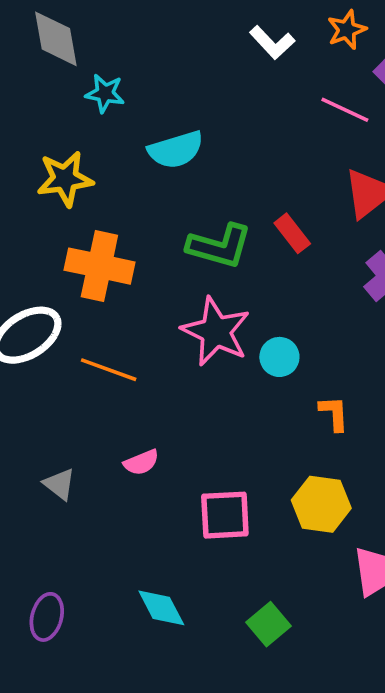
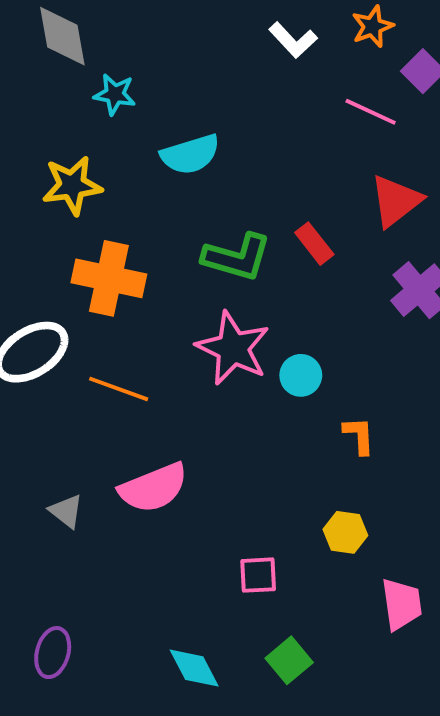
pink semicircle: (141, 462) -> (153, 488), size x1.8
yellow hexagon: (321, 504) -> (345, 532), size x0.7
pink square: (225, 515) -> (258, 575), moved, size x0.7
cyan diamond: (161, 608) -> (194, 668), moved

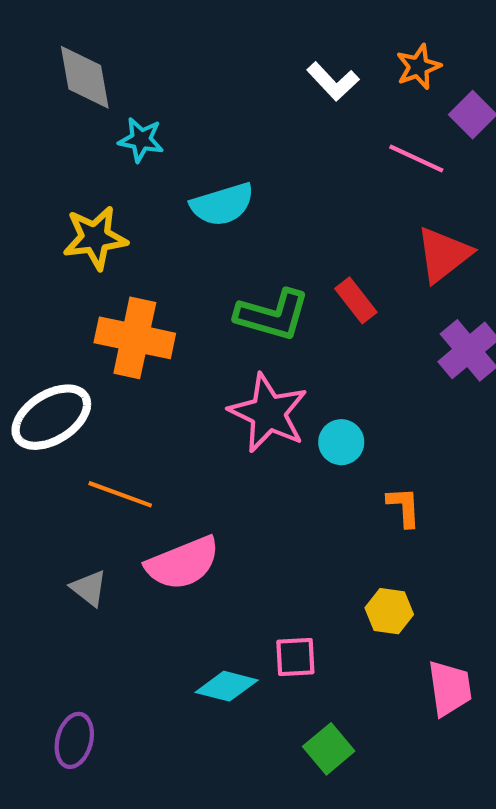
orange line: (119, 389) -> (120, 494), moved
cyan diamond: (194, 668) -> (227, 686), moved, turned -48

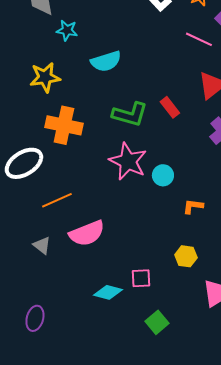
orange line: (120, 494) -> (57, 200), turned -44
orange L-shape: (404, 507) -> (193, 206), turned -80

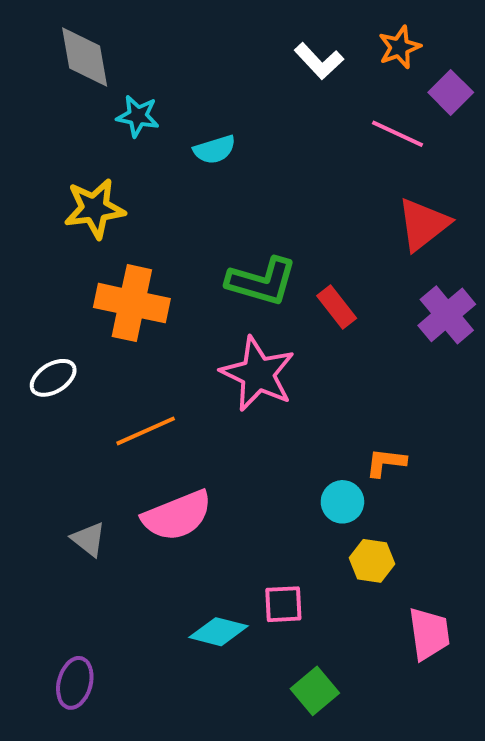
cyan semicircle: (106, 61) -> (215, 150), moved, size x0.7
red rectangle: (170, 107) -> (337, 307), moved
white ellipse: (24, 163) -> (53, 378), size x0.6
cyan circle: (163, 175) -> (342, 502), moved
orange line: (57, 200) -> (146, 431), moved

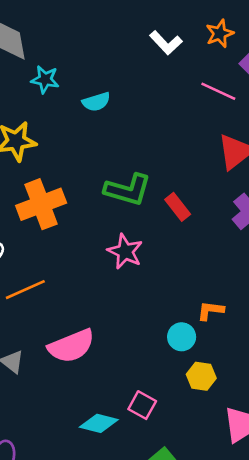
orange cross: (132, 303) -> (41, 204), turned -33
pink star: (258, 374) -> (125, 251), size x0.7
orange line: (146, 431) -> (25, 290), moved
pink square: (283, 604) -> (142, 405), turned 32

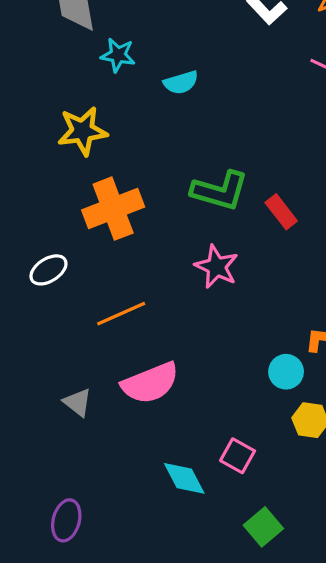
orange line: (25, 290) -> (121, 314), moved
cyan diamond: (99, 423) -> (184, 478), turned 48

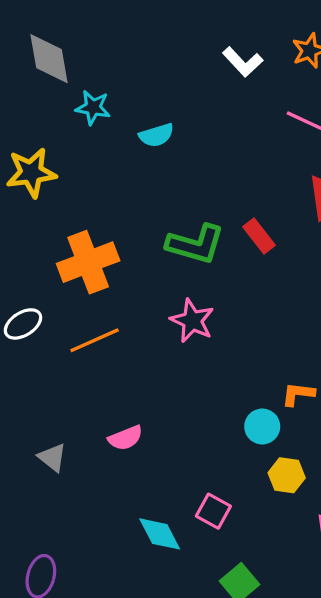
yellow star: (82, 131) -> (31, 173), moved
red rectangle: (281, 212) -> (259, 236), moved
orange line: (121, 314) -> (95, 340), moved
pink semicircle: (150, 383) -> (126, 438), size x0.6

